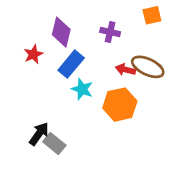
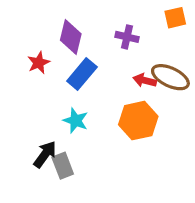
cyan star: (82, 89) -> (76, 121), moved
gray rectangle: (54, 144) -> (63, 166), turned 30

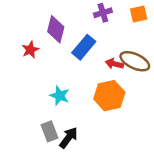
purple cross: (127, 37) -> (103, 13), moved, turned -30
blue rectangle: (82, 74) -> (84, 47), moved
black arrow: (45, 154) -> (69, 138), moved

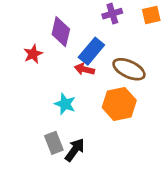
brown ellipse: (135, 61) -> (129, 69), moved
red arrow: (114, 64) -> (84, 69), moved

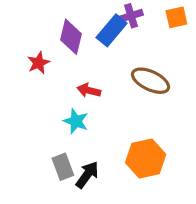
blue rectangle: (91, 51) -> (112, 30), moved
red arrow: (84, 69) -> (89, 90), moved
orange hexagon: (119, 104) -> (146, 159), moved

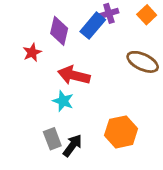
orange square: (176, 17) -> (147, 15), turned -30
brown ellipse: (150, 81) -> (143, 62), moved
red arrow: (89, 90) -> (74, 75), size x1.6

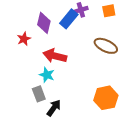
orange square: (147, 15) -> (109, 11), turned 32
orange hexagon: (121, 132) -> (106, 98), moved
gray rectangle: (52, 139) -> (39, 94), moved

